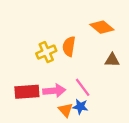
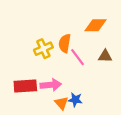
orange diamond: (102, 27) -> (96, 25), turned -40
pink line: (83, 87) -> (77, 57), moved

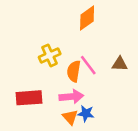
orange diamond: (96, 25) -> (87, 18), moved, turned -35
orange semicircle: (65, 43) -> (74, 71), moved
pink arrow: (51, 85) -> (71, 97), moved

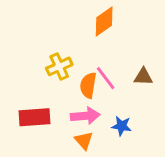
blue star: (86, 114) -> (122, 126), moved

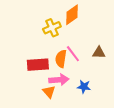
yellow cross: (59, 66) -> (52, 28), moved
red rectangle: (35, 117) -> (38, 65), moved
orange triangle: (84, 140) -> (49, 92), moved

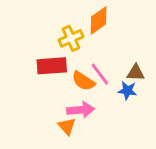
orange semicircle: (61, 59) -> (83, 81), turned -66
red rectangle: (38, 65) -> (52, 66), moved
blue star: (84, 87) -> (127, 91), moved

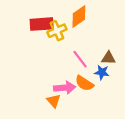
red rectangle: (52, 66) -> (42, 24), moved
orange semicircle: (83, 81) -> (84, 83), moved

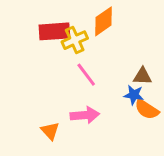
pink line: (80, 59) -> (86, 75), moved
orange semicircle: (84, 83) -> (147, 109), moved
orange triangle: (54, 101) -> (50, 131), moved

